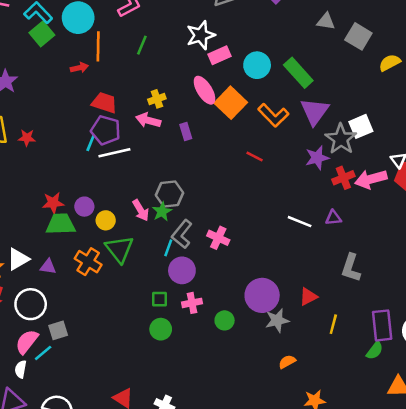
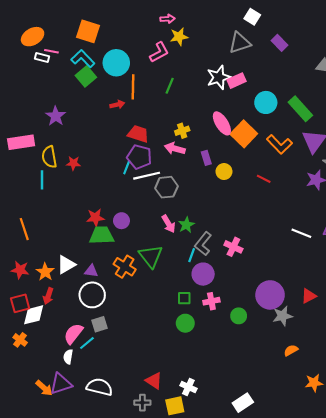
pink rectangle: (220, 55) -> (237, 81), moved
gray hexagon: (169, 194) -> (166, 187), moved
yellow circle: (106, 220) -> (224, 172), moved
white circle: (31, 304) -> (92, 295), moved

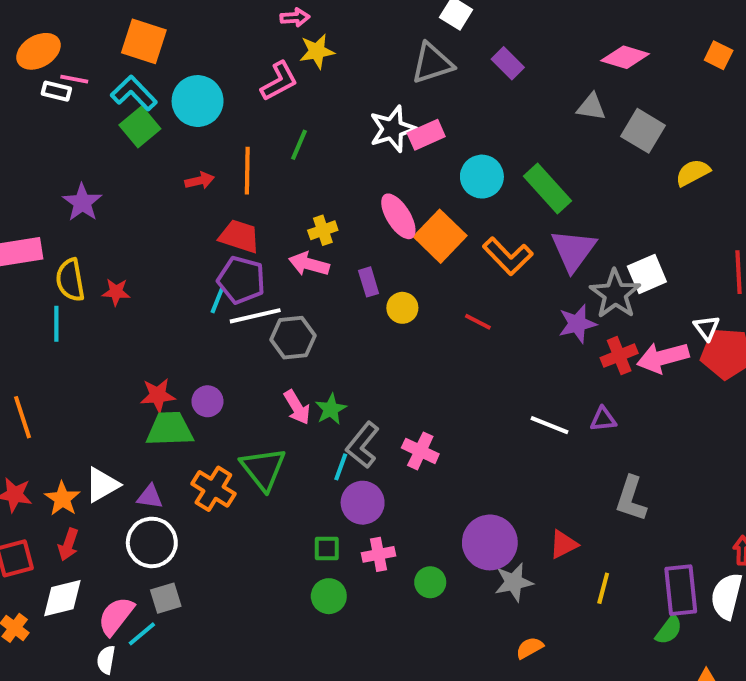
orange line: (133, 87) -> (247, 171), moved
white diamond: (34, 315) -> (62, 598), moved

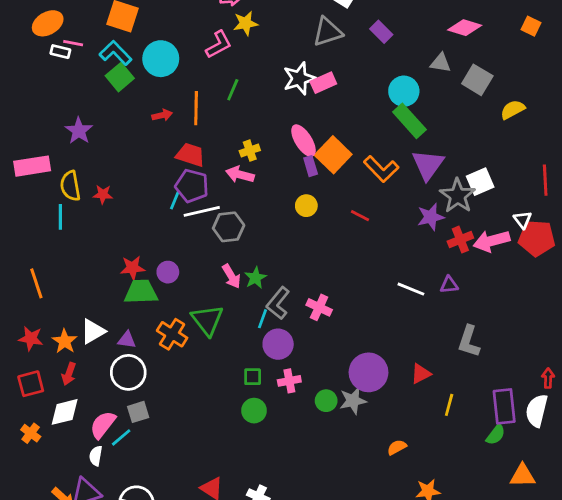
cyan circle: (482, 177) -> (404, 91), moved
purple rectangle: (369, 282) -> (311, 166), moved
gray star: (514, 582) -> (353, 401), moved

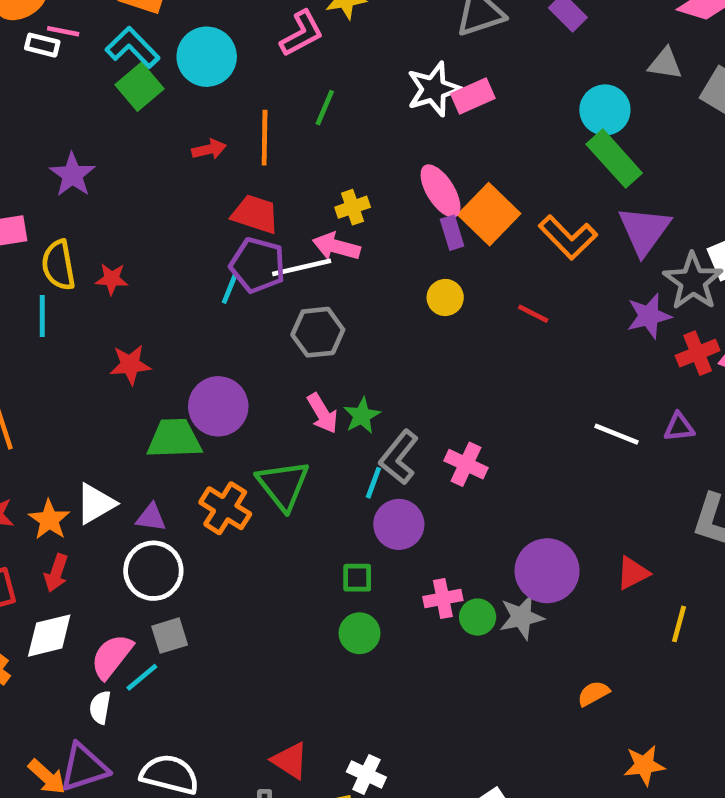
white line: (202, 211) -> (302, 267), moved
red star: (132, 268) -> (130, 365), moved
purple circle: (168, 272) -> (218, 406), size x1.6
pink cross: (289, 381) -> (443, 599), moved

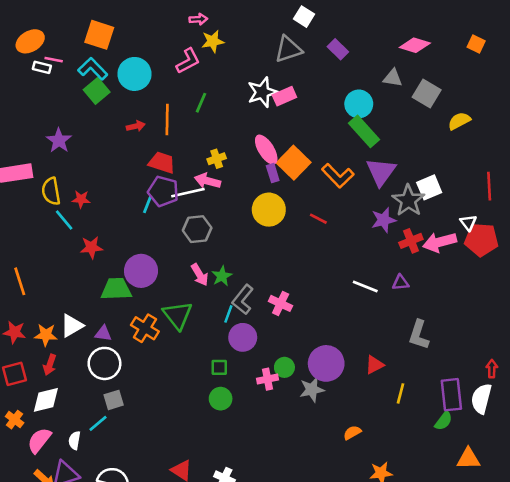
yellow circle: (445, 297) -> (269, 210), size x1.6
cyan line: (42, 316) -> (64, 220), moved, turned -40
orange star: (49, 520) -> (46, 335), turned -30
green circle: (478, 617) -> (284, 367), moved
pink semicircle: (112, 656) -> (39, 440), moved

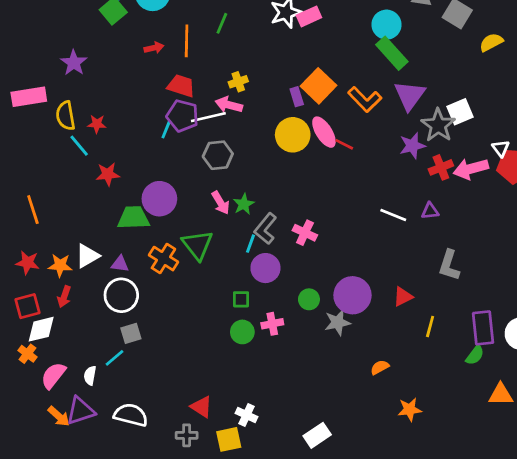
pink ellipse: (266, 150) -> (324, 132), moved
pink cross: (267, 379) -> (272, 324), moved
white diamond: (46, 400) -> (41, 329), moved

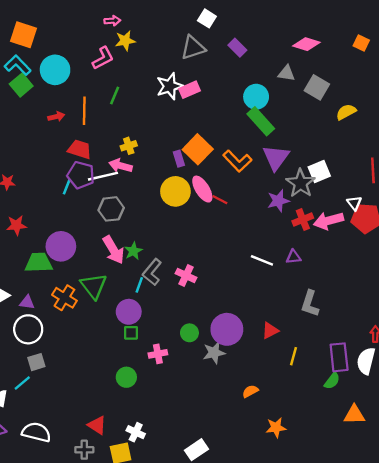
pink arrow: (221, 203) -> (113, 250), size x1.4
purple circle: (265, 268) -> (129, 312), moved
green circle: (242, 332) -> (126, 377), moved

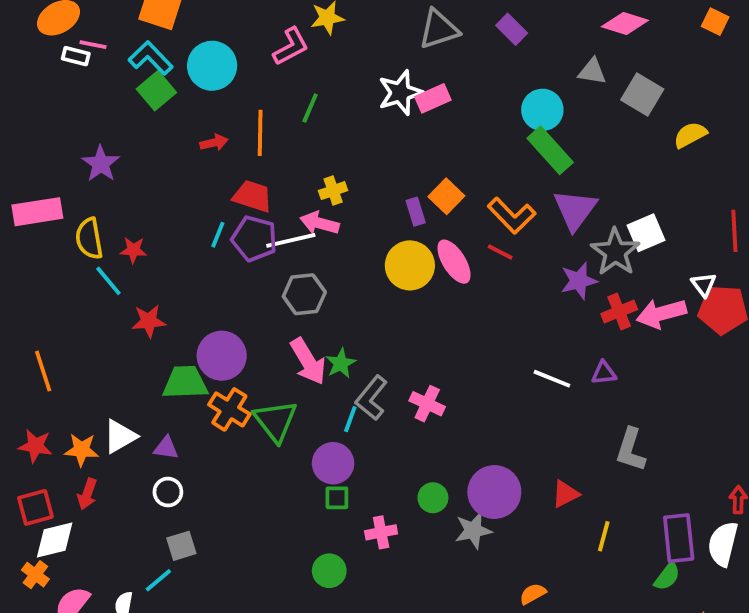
orange square: (198, 149) -> (446, 196), size x0.7
cyan line: (67, 187) -> (218, 235), moved
red line: (220, 200) -> (500, 252), moved
orange cross: (64, 298) -> (229, 409), moved
white circle: (28, 329) -> (168, 492), size x0.6

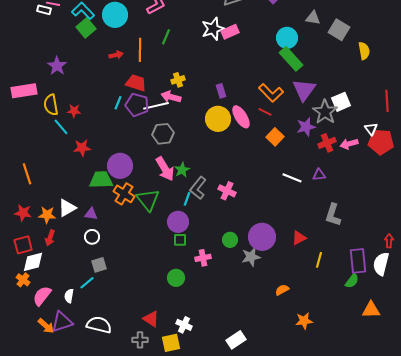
yellow semicircle: (690, 135) -> (364, 51), turned 108
orange square: (446, 196) -> (275, 137), moved
pink arrow: (661, 313) -> (349, 144), size x0.7

